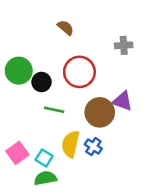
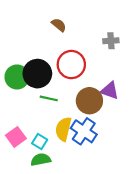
green circle: (19, 71) -> (17, 77), moved
black circle: (41, 82) -> (37, 74), size x1.6
blue cross: (93, 147) -> (84, 131), size x1.6

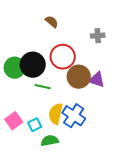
brown circle: (89, 101) -> (79, 77), moved
cyan square: (40, 141) -> (35, 125), turned 32
green semicircle: (41, 160) -> (50, 141), moved

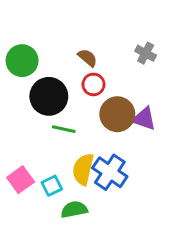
brown semicircle: (52, 22) -> (88, 58), moved
gray cross: (98, 36) -> (146, 53), turned 32
red circle: (63, 57) -> (93, 84), size x0.6
green circle: (15, 68) -> (22, 61), moved

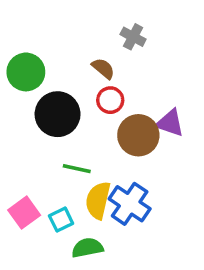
gray cross: (146, 53) -> (133, 37), moved
purple triangle: (144, 119) -> (170, 123), moved
green line: (64, 129) -> (77, 169), moved

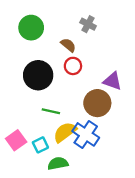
green circle: (26, 72) -> (31, 28), moved
brown circle: (138, 135) -> (97, 103), moved
yellow semicircle: (98, 200) -> (65, 132), turned 40

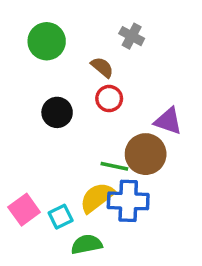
black circle: (38, 75) -> (57, 112), size x0.7
green line: (51, 111) -> (114, 166), moved
blue cross: (86, 134) -> (128, 201), turned -32

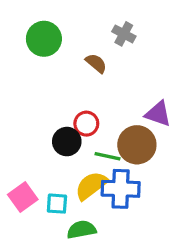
red circle: (109, 99) -> (86, 124), moved
black circle: (57, 112) -> (67, 142), moved
cyan square: (61, 217) -> (57, 204), turned 30

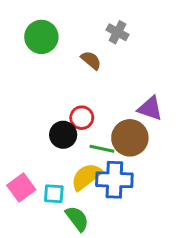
green semicircle: (81, 230) -> (77, 219), turned 64

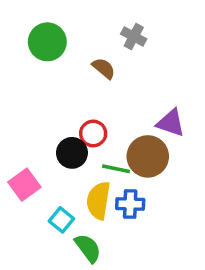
yellow semicircle: (86, 177) -> (98, 200), turned -44
blue cross: (114, 180) -> (130, 204), size x0.7
pink square: (21, 188) -> (24, 185), moved
cyan square: (54, 194) -> (61, 220), turned 35

